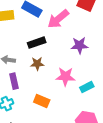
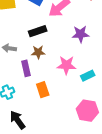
purple rectangle: (14, 81) -> (26, 68), moved
orange rectangle: (42, 101) -> (43, 90), turned 49

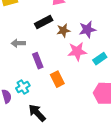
purple star: (81, 34) -> (87, 29), moved
brown star: (38, 52) -> (63, 30), moved

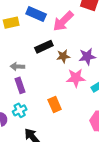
purple rectangle: (38, 61) -> (20, 85), moved

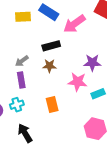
brown star: (63, 56) -> (49, 66), moved
gray arrow: (17, 66) -> (22, 61), turned -48

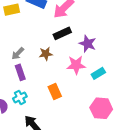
black rectangle: (51, 46) -> (62, 33), moved
purple star: (92, 63) -> (88, 44), turned 30

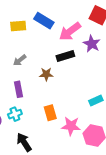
purple star: (88, 44) -> (92, 44), moved
gray arrow: (18, 53) -> (20, 60), moved
pink star: (76, 65) -> (71, 126), moved

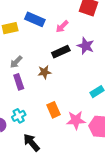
pink arrow: (70, 31) -> (62, 27), size x0.6
purple star: (92, 44) -> (86, 46), moved
purple rectangle: (19, 89) -> (19, 82), moved

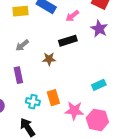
purple star: (86, 46) -> (99, 29), moved
purple rectangle: (19, 82) -> (18, 75), moved
cyan cross: (19, 116) -> (33, 102), moved, turned 32

